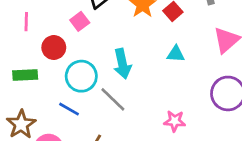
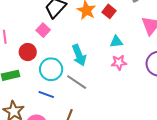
pink star: (175, 121) -> (119, 62), moved

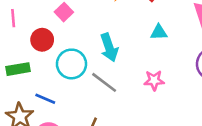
pink star: (119, 62) -> (154, 80), moved
blue line: (46, 94) -> (45, 99), moved

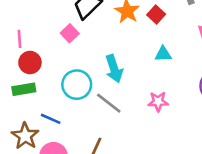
red circle: (42, 40) -> (30, 63), moved

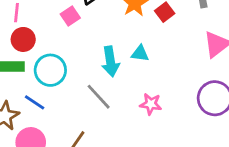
cyan triangle: (163, 54) -> (140, 54), moved
cyan circle: (77, 85) -> (50, 70), moved

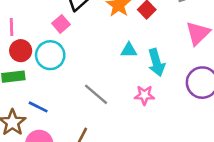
cyan arrow: (110, 61) -> (156, 63), moved
cyan circle: (50, 70) -> (50, 55), moved

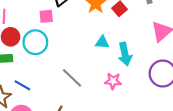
pink square: (61, 24) -> (46, 16), turned 32

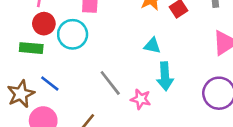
cyan arrow: (125, 54) -> (165, 76), moved
pink star: (113, 81) -> (141, 99), moved

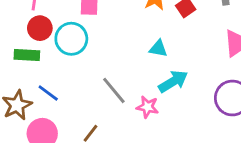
cyan arrow: (165, 76) -> (173, 81), turned -116

